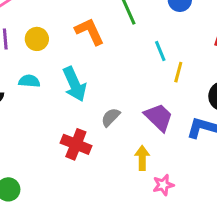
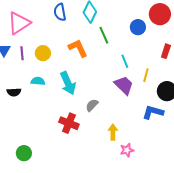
yellow line: (178, 72) -> (146, 75), moved
purple trapezoid: (159, 117) -> (124, 85), moved

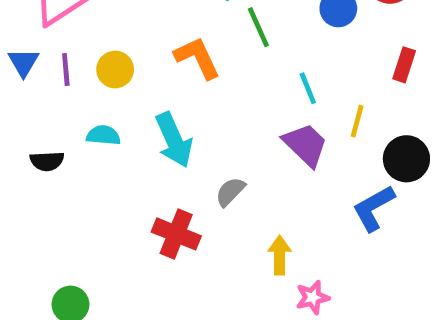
blue L-shape: (153, 112) -> (374, 208), turned -45

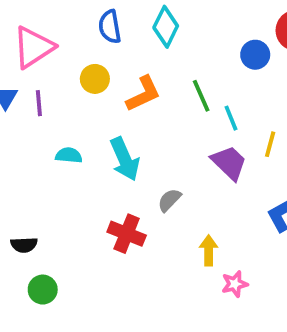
green line: (258, 27) -> (201, 96), moved
orange L-shape: (197, 58) -> (143, 94), turned 90
yellow circle: (115, 69) -> (95, 79), moved
black semicircle: (47, 161) -> (24, 245), moved

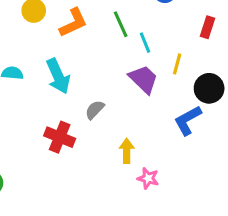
pink star: (235, 284) -> (148, 178), turned 30

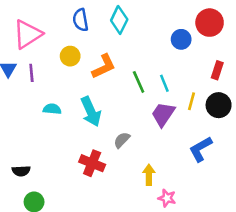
green line: (121, 24) -> (139, 82), moved
purple trapezoid: (143, 79) -> (163, 114), turned -100
black circle: (209, 88) -> (219, 105), moved

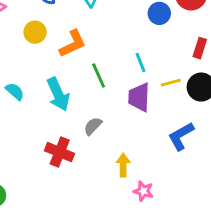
green line: (139, 82) -> (99, 75), moved
yellow line: (191, 101) -> (171, 83), turned 60
cyan semicircle: (52, 109) -> (15, 91), turned 36
purple trapezoid: (163, 114) -> (139, 97), turned -32

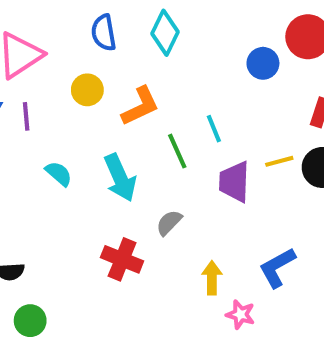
cyan line: (140, 62) -> (214, 129), moved
blue L-shape: (181, 136) -> (277, 268), moved

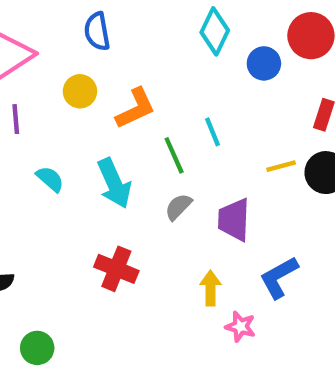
cyan diamond: (165, 33) -> (215, 31), moved
purple trapezoid: (234, 182) -> (234, 220), moved
gray semicircle: (169, 223) -> (178, 207), moved
green circle: (30, 321) -> (37, 348), moved

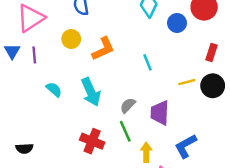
green line: (174, 155) -> (125, 131), moved

